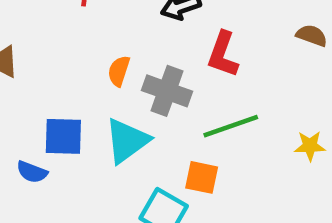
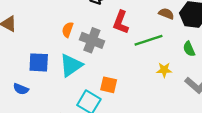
green line: (231, 126) -> (148, 40), moved
blue semicircle: (32, 172) -> (21, 89), moved

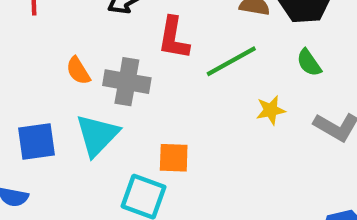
orange semicircle: (68, 30) -> (78, 71), turned -40

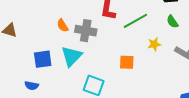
orange square: (174, 158) -> (127, 62), moved

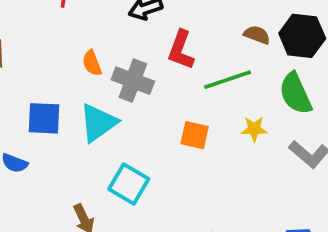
green semicircle: (172, 22) -> (295, 94), size x1.6
orange square: (127, 62) -> (195, 135), moved

